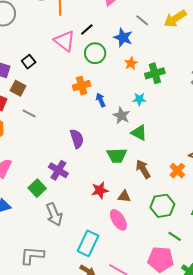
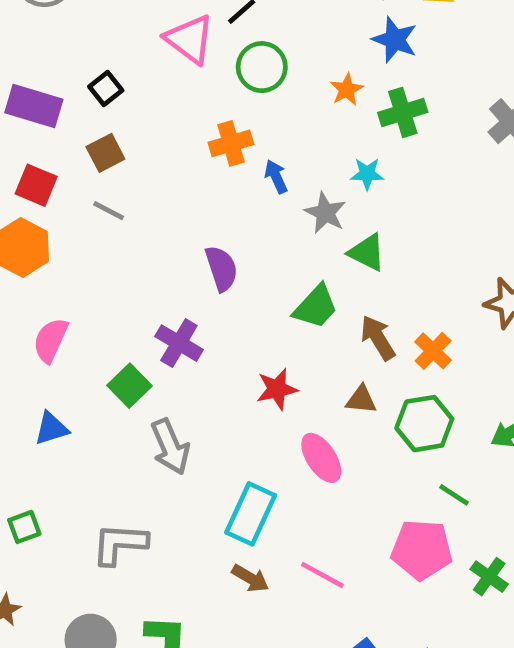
blue star: (123, 38) -> (395, 40), moved
brown square: (18, 88) -> (105, 153), moved, turned 35
green trapezoid: (117, 156) -> (316, 307), turned -45
orange cross: (177, 171) -> (433, 351), moved
brown triangle: (124, 196) -> (361, 400), moved

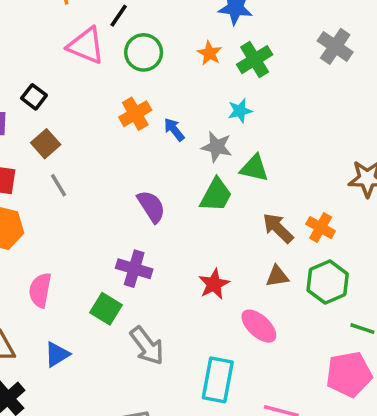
gray line: (109, 211) -> (58, 185), turned 45
green trapezoid: (316, 307) -> (216, 195), moved

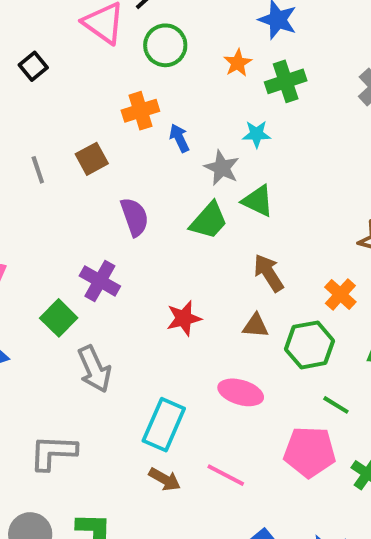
brown square: (46, 144) -> (92, 159), moved
orange cross: (321, 228) -> (340, 294), moved
pink ellipse: (259, 326) -> (241, 392), moved, turned -39

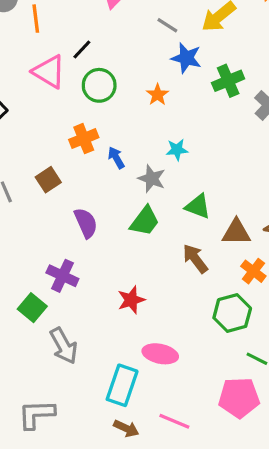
green cross: (286, 81) -> (228, 81), moved
green triangle: (258, 201) -> (198, 206), moved
brown triangle: (256, 326) -> (236, 232), moved, size x1.4
pink ellipse: (241, 392) -> (160, 354), moved

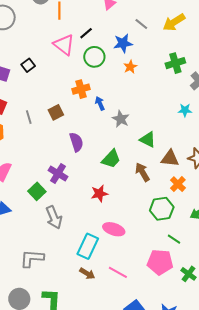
blue star: (186, 58) -> (123, 43), moved, turned -30
cyan star: (177, 150) -> (185, 110), moved
green trapezoid: (145, 221) -> (111, 159), moved

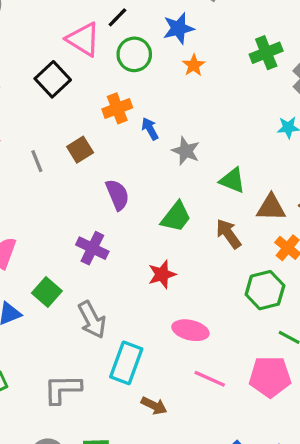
black square: (28, 65) -> (53, 79), moved, size x1.5
green square: (37, 191) -> (47, 292), moved
cyan rectangle: (88, 246) -> (126, 363), moved
pink line: (118, 272) -> (210, 379), moved

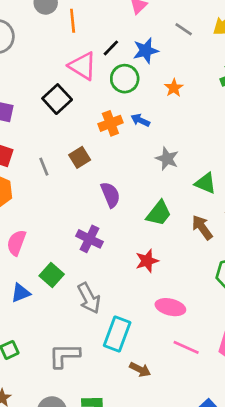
blue star: (178, 28) -> (146, 51), moved
blue arrow: (150, 129) -> (140, 120), moved, turned -36

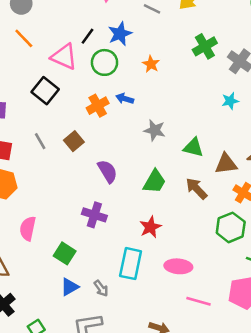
orange line: (73, 21) -> (24, 38), moved, turned -30
gray line: (44, 167) -> (40, 141), moved
blue triangle: (21, 293) -> (70, 287), moved
gray arrow: (89, 298) -> (101, 288), moved, size x0.6
cyan rectangle: (117, 334) -> (131, 264), moved

